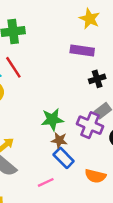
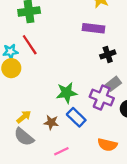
brown star: (59, 140) -> (51, 122), moved
blue rectangle: (64, 158) -> (76, 117), moved

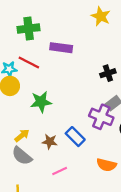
purple rectangle: (93, 28) -> (61, 48), moved
red line: (30, 45) -> (29, 62), turned -30
green star: (67, 93) -> (41, 102), moved

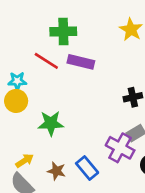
green cross: (29, 29) -> (63, 31), moved
red line: (29, 62) -> (46, 61), moved

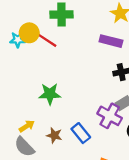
purple rectangle: (81, 62) -> (111, 41), moved
cyan star: (17, 81) -> (18, 40), moved
yellow circle: (16, 101) -> (29, 33), moved

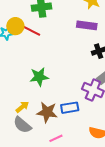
blue rectangle: (81, 133) -> (70, 108), turned -54
brown star: (54, 135) -> (47, 112), size x1.5

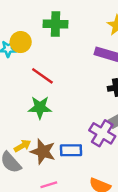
red line: (31, 30) -> (42, 76), moved
yellow arrow: (22, 107) -> (22, 146), moved

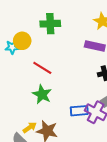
green star: (40, 108) -> (42, 94), turned 30
blue rectangle: (71, 150) -> (79, 111), moved

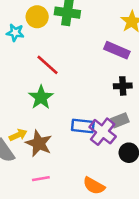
yellow circle: (22, 41) -> (37, 17), moved

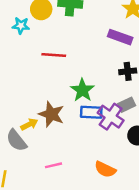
red line: (47, 65) -> (54, 55), turned -35
green star: (41, 97) -> (82, 90), moved
brown star: (39, 143) -> (51, 114), moved

